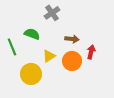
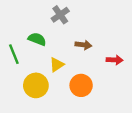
red arrow: (91, 52) -> (115, 60), moved, turned 80
orange circle: (72, 61) -> (81, 85), moved

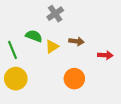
yellow triangle: (57, 65) -> (52, 47), moved
yellow circle: (36, 85) -> (16, 79), moved

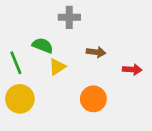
gray cross: (55, 14) -> (69, 17), turned 35
yellow triangle: (52, 47) -> (57, 67), moved

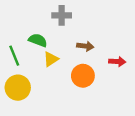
orange circle: (93, 99) -> (83, 76), moved

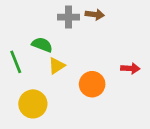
brown arrow: (85, 46) -> (95, 14), moved
yellow circle: (18, 88) -> (33, 104), moved

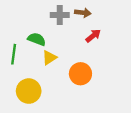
green line: (16, 62) -> (14, 54), turned 30
red arrow: (130, 68) -> (93, 36), moved, turned -42

